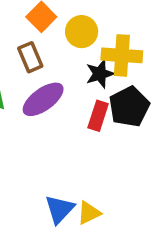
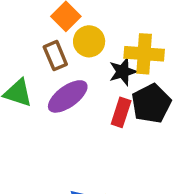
yellow circle: (82, 32) -> (89, 41), moved

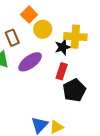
brown rectangle: (55, 56) -> (12, 38), moved
black pentagon: (151, 104) -> (74, 90), moved

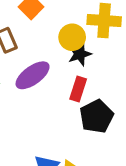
yellow circle: (43, 29) -> (72, 37), moved
yellow cross: (75, 37) -> (104, 21), moved

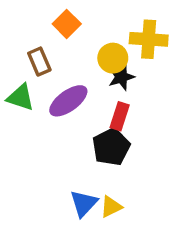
black pentagon: (96, 116) -> (111, 147), moved

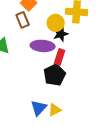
brown rectangle: (39, 62) -> (23, 20), moved
purple ellipse: (68, 101) -> (43, 46), moved, turned 40

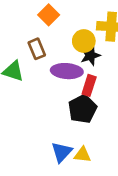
brown rectangle: (23, 20) -> (37, 49), moved
yellow triangle: (55, 110) -> (82, 155), turned 32

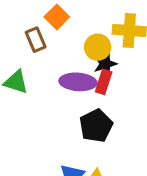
brown rectangle: (37, 49) -> (36, 40), moved
red rectangle: (89, 85) -> (104, 82), moved

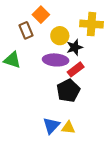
yellow circle: (98, 47) -> (60, 36), moved
red rectangle: (104, 82) -> (76, 69), moved, turned 35

